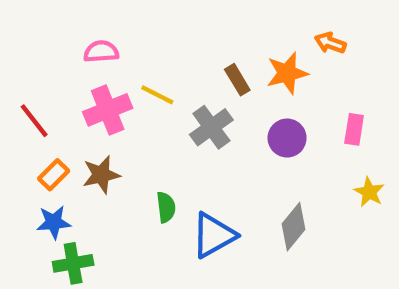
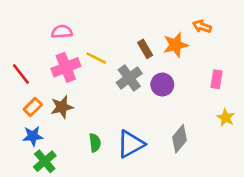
purple circle: (287, 138) -> (162, 85), moved
green semicircle: (166, 207) -> (95, 143), moved
green cross: (73, 263) -> (45, 161), turned -30

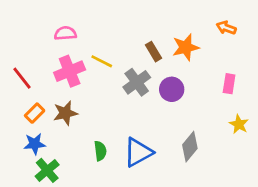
orange arrow: (202, 26) -> (226, 28), moved

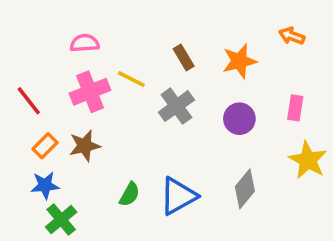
brown rectangle: (153, 52) -> (184, 57), moved
purple circle: (172, 89) -> (239, 119), moved
yellow star: (239, 124) -> (308, 160), size x1.5
green semicircle: (100, 151) -> (130, 194), turned 36

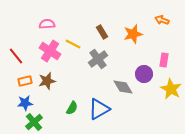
pink cross: (90, 92) -> (50, 51), turned -35
purple circle: (239, 119) -> (144, 74), moved
orange rectangle: (45, 146) -> (25, 81), turned 32
gray diamond: (245, 189) -> (123, 87), moved, turned -70

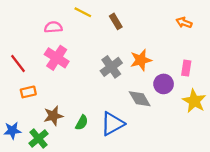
brown rectangle: (102, 32) -> (116, 21), moved
orange star: (133, 34) -> (141, 60), moved
yellow line: (73, 44) -> (83, 12), moved
brown star: (47, 81) -> (53, 116), moved
blue star: (25, 103) -> (12, 131), moved

